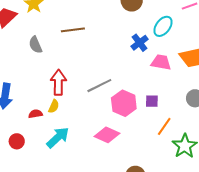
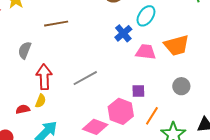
gray semicircle: (35, 45) -> (25, 50), moved, turned 48
pink hexagon: (124, 103) -> (121, 111), moved

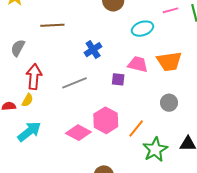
cyan ellipse: (146, 16) -> (142, 29), turned 30
blue cross: (123, 33) -> (93, 50), moved
purple square: (138, 91) -> (118, 79), moved

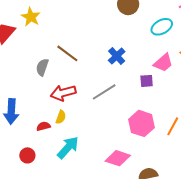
brown line: (52, 25) -> (67, 53), moved, turned 50
pink trapezoid: (138, 64) -> (163, 63), turned 135
red arrow: (34, 77) -> (63, 93), turned -100
pink diamond: (78, 133) -> (118, 158), moved

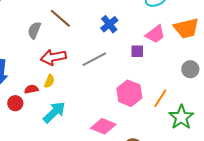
red circle: (27, 155) -> (15, 103), moved

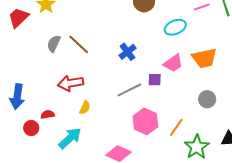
gray semicircle: (34, 30) -> (54, 44), moved
gray line: (94, 59) -> (129, 90), moved
yellow semicircle: (49, 81) -> (85, 108), moved

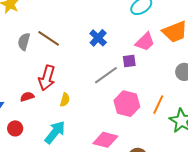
red arrow: (71, 83) -> (47, 78), turned -55
red semicircle: (48, 114) -> (27, 97), moved

